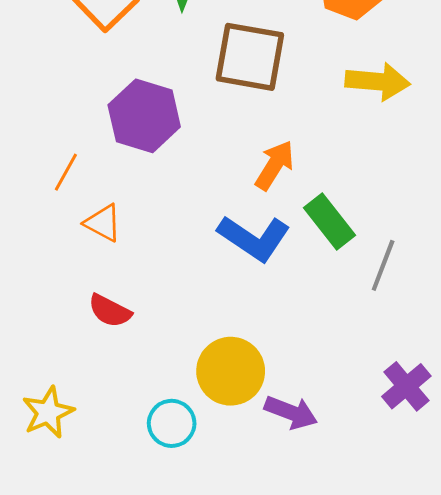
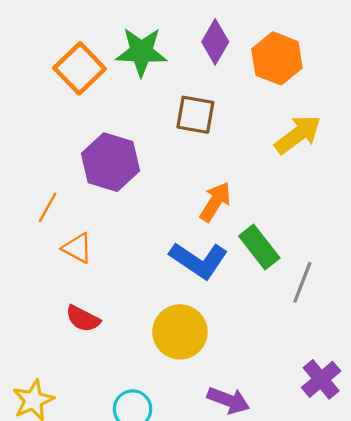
brown square: (250, 57) -> (195, 115), size x0.7
yellow arrow: (378, 81) -> (298, 135), turned -42
yellow circle: (231, 371) -> (180, 332), moved

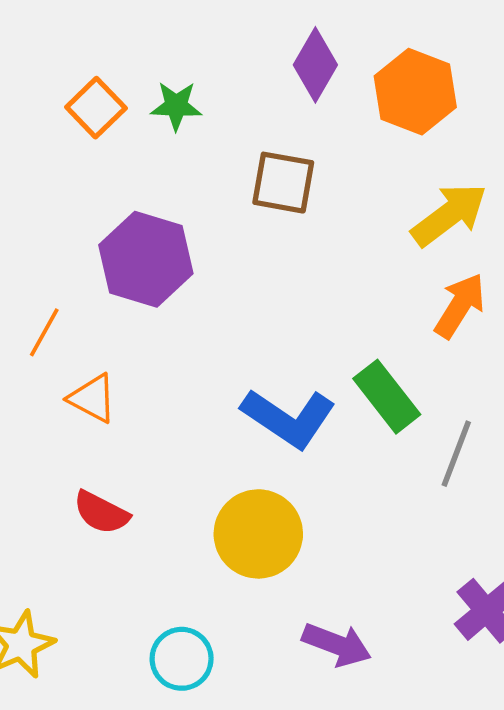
green star: (141, 52) -> (176, 106), moved, size x0.6
orange square: (80, 68) -> (96, 108), size x0.7
orange arrow: (215, 202) -> (460, 306), moved

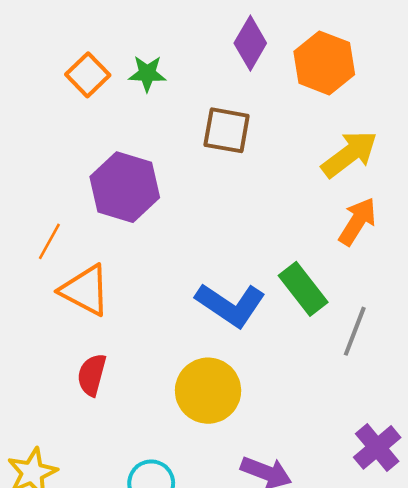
orange triangle: (92, 398) -> (85, 290), size x1.4
red semicircle: (101, 513) -> (92, 375), turned 78

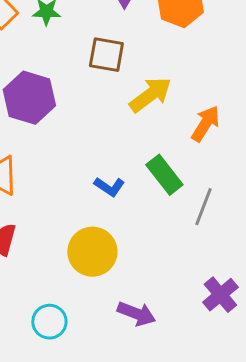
yellow arrow: (349, 154) -> (150, 95), moved
blue L-shape: (230, 305) -> (109, 187), size x0.6

